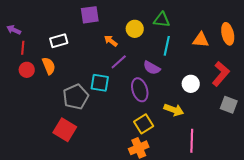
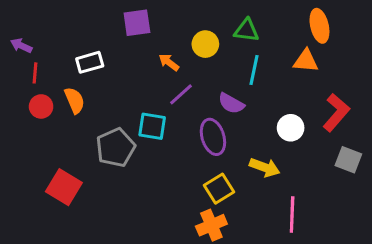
orange ellipse: (228, 34) -> (319, 26), moved
red square: (65, 130) -> (64, 187), moved

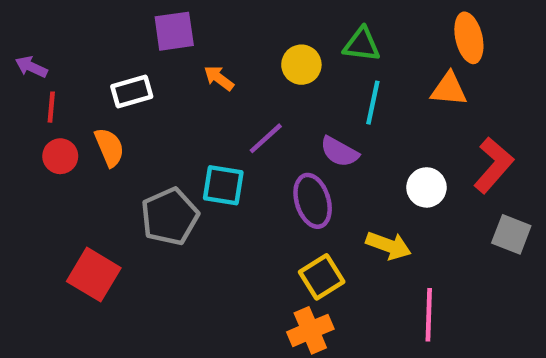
purple square: (137, 23) -> (174, 31), moved
orange arrow: (169, 62) -> (219, 78), moved

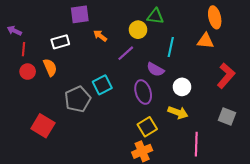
green triangle: (362, 45) -> (155, 16), moved
purple line: (266, 138) -> (126, 53), moved
cyan square: (223, 185) -> (102, 85), turned -36
white circle: (426, 187) -> (182, 87), moved
gray square: (511, 234) -> (227, 117), moved

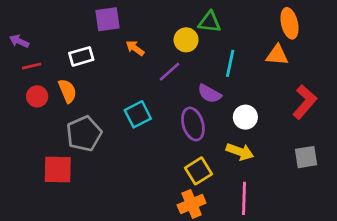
red line: (24, 49) -> (32, 66), turned 72
gray pentagon: (78, 99) -> (84, 134), moved
gray square: (227, 117) -> (306, 157), turned -30
red square: (43, 126) -> (58, 170), turned -30
pink line: (196, 144) -> (244, 198), moved

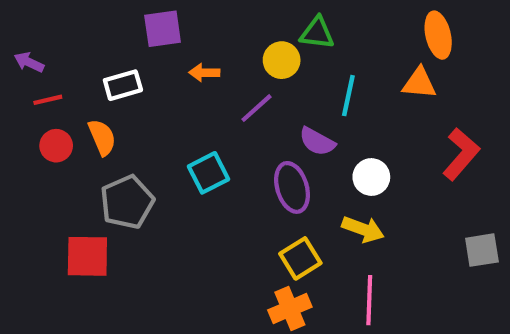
orange arrow: (135, 48) -> (204, 73), turned -36
gray square: (306, 157) -> (482, 250), moved

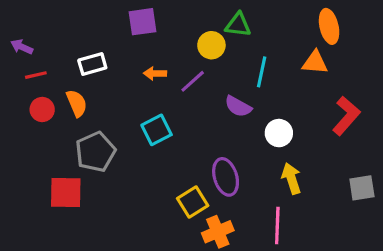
purple square: (163, 29) -> (142, 22), moved
orange arrow: (204, 73) -> (155, 73), moved
purple ellipse: (292, 187) -> (226, 177), moved
yellow arrow: (363, 229) -> (291, 178), moved, turned -128
yellow square: (300, 258) -> (193, 202), moved

